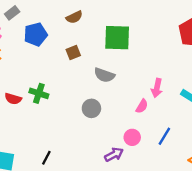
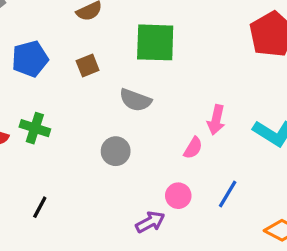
blue pentagon: (36, 34) -> (30, 59), moved
black line: (46, 158) -> (40, 207), moved

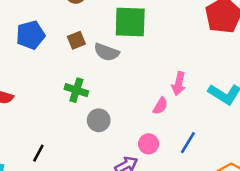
gray semicircle: (135, 100) -> (107, 52), moved
green cross: (35, 128) -> (76, 90), moved
gray circle: (116, 151) -> (99, 120), moved

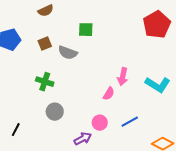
green square: (130, 22) -> (86, 30), size x0.6
gray circle: (99, 120) -> (55, 112), moved
blue line: (188, 143) -> (130, 122), turned 30

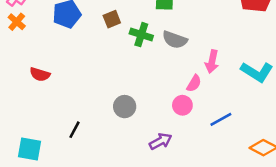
gray semicircle: (68, 53) -> (175, 40), moved
green cross: (45, 82) -> (141, 35), moved
pink circle: (100, 123) -> (182, 105), moved

